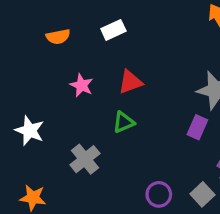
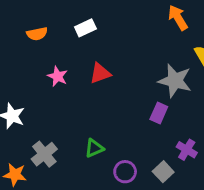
green triangle: (124, 122) -> (94, 148), moved
gray cross: (85, 159) -> (44, 154), moved

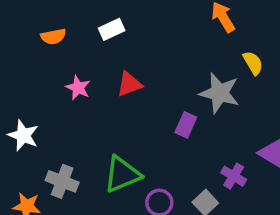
purple rectangle: (159, 113) -> (186, 125), moved
green triangle: (94, 148) -> (122, 174), size x1.6
gray cross: (44, 154) -> (62, 181), turned -30

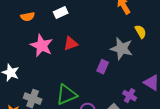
pink star: (78, 88) -> (42, 46), size x1.6

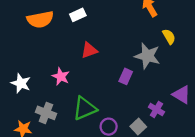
orange semicircle: (28, 17) -> (40, 19), size x1.6
pink star: (42, 46) -> (61, 76), moved, size x0.7

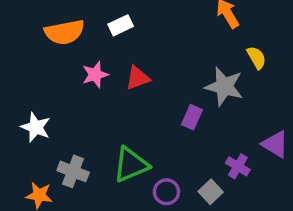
pink star: (61, 76) -> (95, 75), moved, turned 30

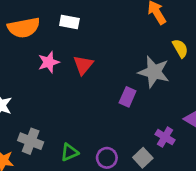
white rectangle: (121, 25) -> (69, 22), turned 36
red triangle: (138, 78) -> (83, 65), turned -30
green triangle: (131, 165) -> (69, 152), moved, size x0.6

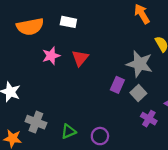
gray square: (143, 158) -> (138, 93), moved

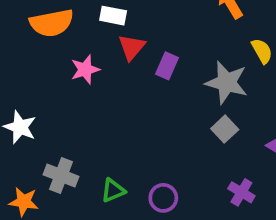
red triangle: (80, 58) -> (132, 47), moved
purple rectangle: (117, 85) -> (167, 66), moved
purple cross: (149, 119) -> (241, 192), moved

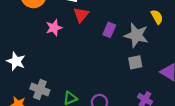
purple rectangle: (167, 66) -> (109, 30), moved
gray square: (225, 129) -> (135, 62), turned 32

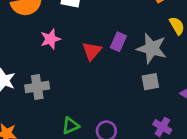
red triangle: (81, 15) -> (92, 51), moved
gray cross: (40, 89) -> (37, 87), moved, turned -30

